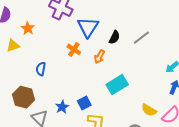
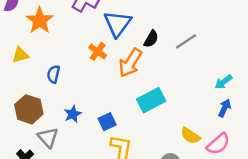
orange star: (28, 28) -> (40, 20), size x1.5
yellow triangle: (13, 46) -> (20, 55), moved
orange arrow: (99, 57) -> (130, 63), size x1.6
blue star: (62, 107) -> (73, 114), moved

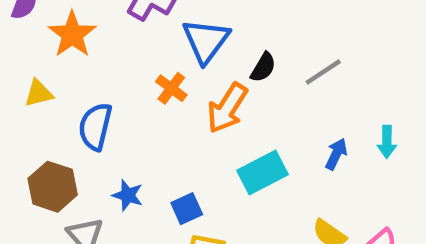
blue semicircle: (53, 74) -> (95, 127), size x1.5
cyan arrow: (223, 82) -> (387, 142), turned -54
blue arrow: (225, 108) -> (336, 154), moved
blue star: (73, 114) -> (128, 195), turned -30

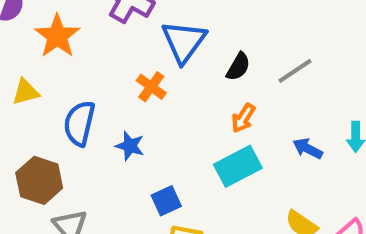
orange arrow: (227, 108) -> (243, 118), moved, size x0.6
blue arrow: (336, 154) -> (308, 149), turned -88
blue star: (128, 195) -> (130, 146), moved

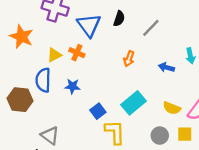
black semicircle: (238, 67) -> (119, 19), moved
yellow triangle: (26, 92) -> (54, 55), moved
cyan rectangle: (238, 166) -> (134, 103), moved
brown hexagon: (39, 180) -> (20, 100), moved

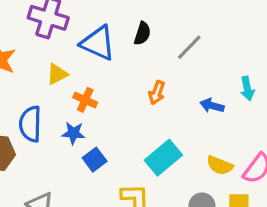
blue triangle: (89, 25) -> (98, 43), turned -30
orange cross: (77, 53) -> (85, 100), moved
yellow triangle: (54, 55) -> (57, 74), moved
blue square: (98, 111) -> (95, 160), moved

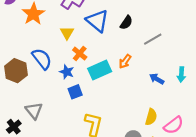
yellow triangle: (57, 74) -> (67, 33), turned -48
blue semicircle: (30, 124) -> (42, 59), turned 125
cyan rectangle: (163, 158) -> (100, 70), moved
yellow semicircle: (220, 165) -> (151, 117), turned -112

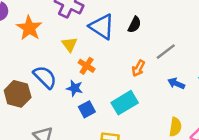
gray line: (153, 39) -> (166, 52), moved
cyan rectangle: (100, 70) -> (125, 103), moved

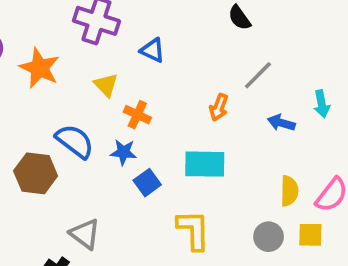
black semicircle: (134, 25) -> (239, 18), moved, turned 126
blue triangle: (102, 27) -> (153, 50), size x0.6
cyan rectangle: (125, 103) -> (205, 164), turned 40

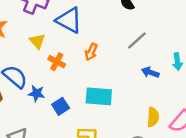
blue triangle: (153, 50) -> (69, 20), size x1.6
orange arrow: (219, 107) -> (91, 52), moved
blue star: (123, 152) -> (37, 93), moved

